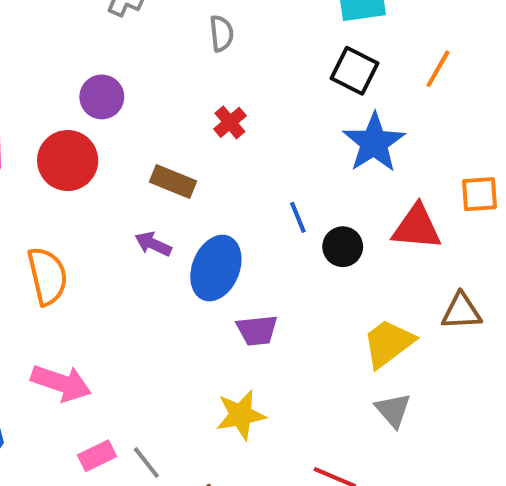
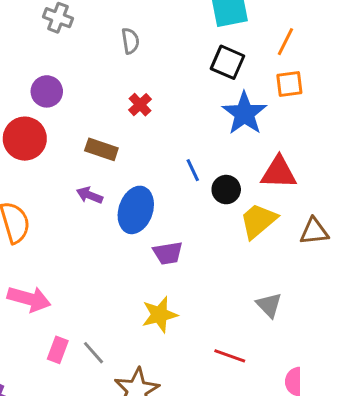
orange line: (438, 69) -> (285, 42), moved
orange square: (479, 194) -> (289, 84), moved
yellow trapezoid: (388, 343) -> (258, 221), moved
pink rectangle: (97, 456) -> (58, 350), turned -40

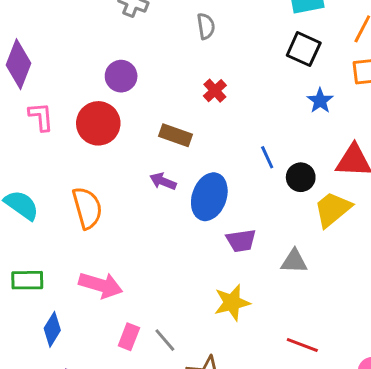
blue star: (244, 113) -> (320, 101), size x0.6
gray triangle: (269, 305) -> (294, 261), moved, turned -44

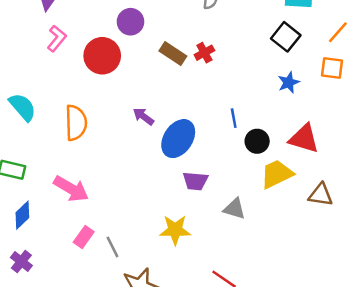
pink L-shape: (41, 117) -> (57, 39), turned 30
brown rectangle: (175, 135) -> (173, 54), moved

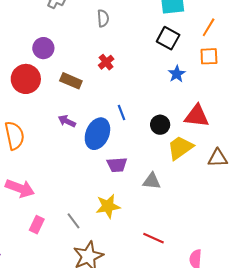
brown rectangle: (173, 54) -> (71, 81), moved
blue line: (234, 118) -> (121, 112), moved
gray line: (113, 247) -> (74, 221), moved

